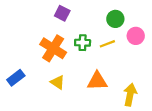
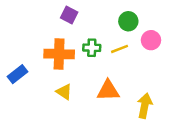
orange cross: (53, 48) -> (59, 54), turned -30
blue rectangle: (16, 78) -> (17, 74), moved

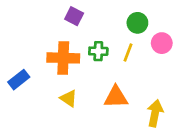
yellow line: (120, 49) -> (128, 53), turned -48

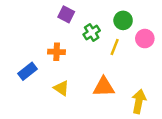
green cross: (98, 51) -> (92, 32), moved, turned -35
orange cross: (63, 58) -> (57, 52), size x0.6
blue rectangle: (19, 80) -> (28, 71), moved

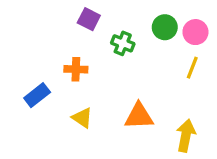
green cross: (92, 32) -> (123, 43), turned -35
pink circle: (145, 39) -> (195, 32), moved
yellow line: (115, 47) -> (192, 68), moved

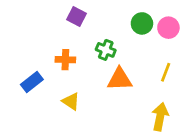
green cross: (123, 43) -> (106, 50), moved
yellow line: (192, 68) -> (166, 72), moved
orange triangle: (139, 116) -> (120, 79), moved

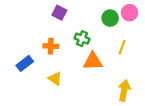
pink circle: (168, 28) -> (130, 13), moved
yellow line: (166, 72) -> (122, 47), moved

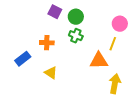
pink circle: (130, 13) -> (120, 24), moved
green circle: (110, 18) -> (76, 17), moved
orange triangle: (93, 61) -> (99, 61), moved

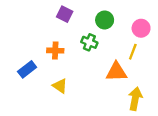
green circle: (76, 17) -> (105, 20), moved

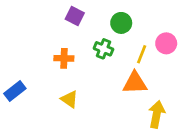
pink circle: (141, 28) -> (166, 43), moved
yellow line: (133, 52) -> (142, 54), moved
blue rectangle: (27, 69) -> (15, 91), moved

